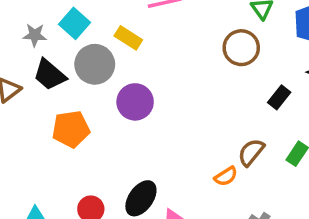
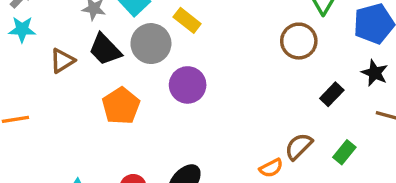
orange pentagon: (71, 129) -> (121, 106), turned -30

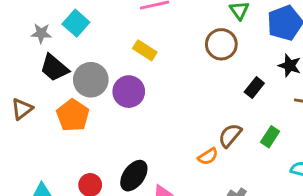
yellow rectangle: (187, 20) -> (145, 50), moved
gray circle: (151, 44) -> (91, 80), moved
brown triangle: (62, 61) -> (22, 109), moved

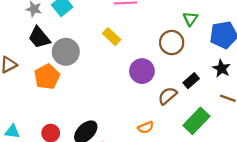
purple circle: (129, 92) -> (142, 71), moved
brown semicircle: (230, 135) -> (167, 96), moved
green rectangle: (270, 137) -> (196, 121), size x1.6

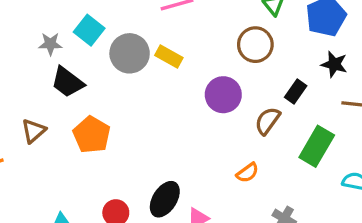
gray circle: (66, 52) -> (130, 53), moved

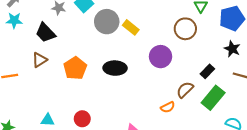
black trapezoid: (67, 82) -> (45, 33), moved
black rectangle: (296, 92) -> (207, 71), moved
brown semicircle: (267, 121) -> (185, 90), moved
black ellipse: (165, 199) -> (115, 68), moved, turned 50

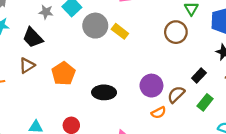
purple circle: (161, 57) -> (151, 86), moved
black ellipse: (115, 68) -> (104, 92), moved
green rectangle: (213, 98) -> (205, 102), size x0.7

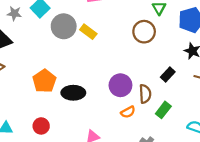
orange pentagon: (63, 74) -> (44, 81), moved
brown semicircle: (176, 94) -> (145, 94), turned 132
green rectangle: (205, 102) -> (163, 110), moved

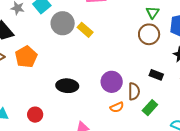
brown circle: (144, 32) -> (149, 34), moved
black rectangle: (168, 75) -> (156, 75), turned 64
orange pentagon: (44, 81) -> (26, 57), moved

